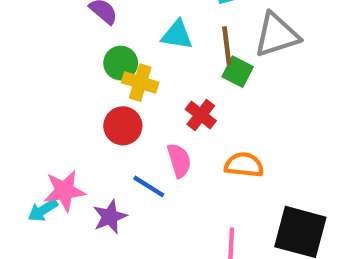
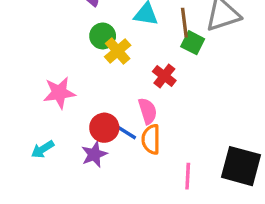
yellow cross: (140, 83) -> (118, 51), turned 32
red circle: (123, 126) -> (104, 128), moved
orange semicircle: (244, 165) -> (151, 139), moved, turned -96
pink star: (64, 191) -> (59, 93), moved

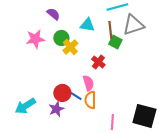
pink star: (59, 93) -> (35, 39), moved
cyan arrow: (43, 149) -> (25, 106), size x1.5

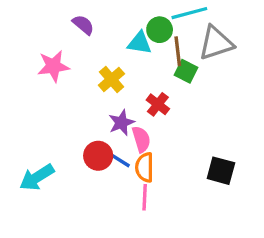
green circle: (61, 38) -> (160, 30), moved
purple star: (56, 109) -> (121, 123), moved
black square: (144, 116) -> (221, 171), moved, size x0.7
pink line: (112, 122) -> (145, 197), moved

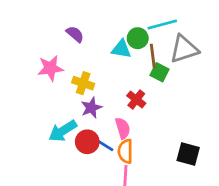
yellow cross: (111, 79) -> (83, 83), moved, turned -30
purple star: (121, 123) -> (91, 108), moved
cyan arrow: (37, 177) -> (63, 131), moved

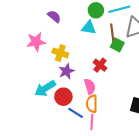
green circle: (138, 38) -> (96, 10), moved
blue line: (104, 145) -> (76, 113), moved

